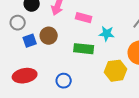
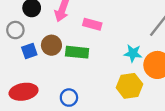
cyan star: (107, 34) -> (133, 53), moved
green rectangle: (84, 49) -> (77, 52), moved

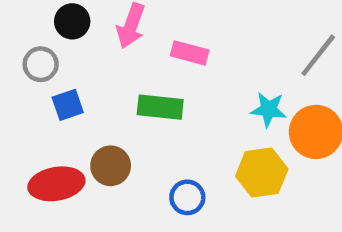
brown circle: (51, 45) -> (111, 166), moved
blue circle: (69, 98) -> (187, 197), moved

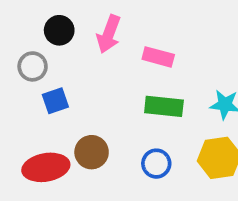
green rectangle: (160, 107) -> (164, 106), moved
blue circle: (187, 197) -> (156, 164), moved

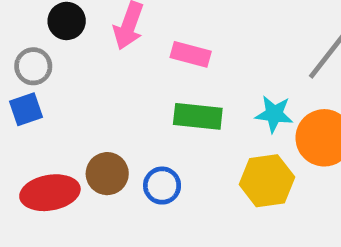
blue square: (55, 101) -> (26, 109), moved
blue circle: (156, 164) -> (162, 186), moved

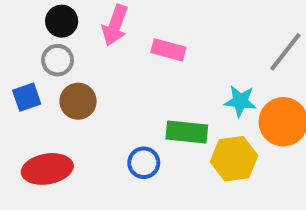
gray circle: (33, 66) -> (58, 60), moved
green rectangle: (198, 116) -> (187, 132), moved
brown circle: (107, 174) -> (78, 101), moved

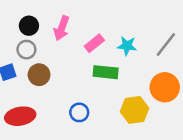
pink rectangle: (168, 50) -> (94, 43), turned -54
cyan star: (240, 101) -> (127, 46), moved
green rectangle: (187, 132) -> (106, 72), moved

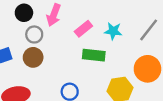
gray circle: (26, 50) -> (34, 34), moved

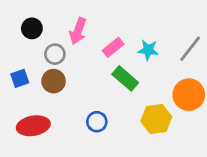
black circle: (24, 13) -> (32, 28), moved
green rectangle: (94, 55) -> (125, 78), turned 35

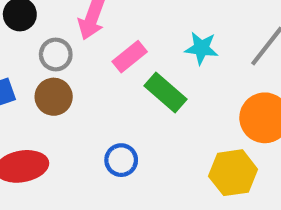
pink rectangle: (113, 47) -> (130, 57), moved
yellow hexagon: (156, 119) -> (233, 173), moved

